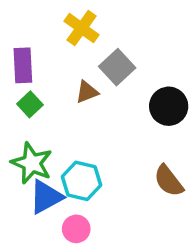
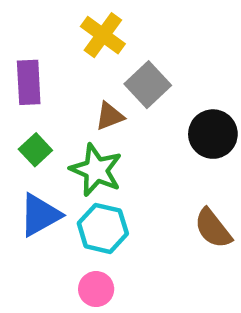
green square: (30, 104) -> (35, 150), moved
green star: (32, 163) -> (96, 170), moved
blue triangle: (46, 197) -> (40, 215), moved

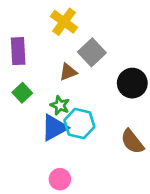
green star: (96, 170) -> (60, 105), size x0.6
blue triangle: (40, 215) -> (54, 128), moved
cyan hexagon: (103, 228) -> (79, 123), moved

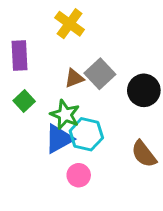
gray square: (92, 52) -> (100, 74), moved
green star: (60, 105) -> (65, 115), size x1.4
pink circle: (60, 179) -> (79, 175), moved

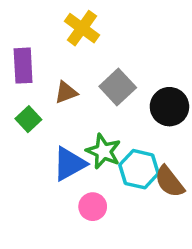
brown triangle: (74, 78) -> (66, 92), moved
green star: (65, 115) -> (103, 151), moved
cyan hexagon: (86, 134) -> (139, 169), moved

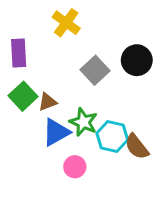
brown triangle: (66, 92) -> (47, 102), moved
black circle: (169, 107) -> (137, 60), moved
green square: (28, 119) -> (23, 96), size x1.4

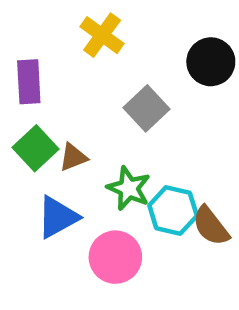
black circle: (137, 60) -> (211, 62), moved
blue triangle: (56, 132) -> (58, 217), moved
pink circle: (75, 167) -> (115, 257), size x1.5

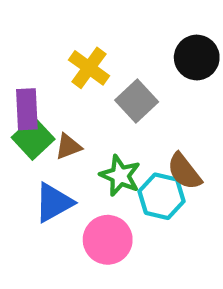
yellow cross: (102, 35) -> (89, 68), moved
purple rectangle: (29, 82) -> (27, 109), moved
brown semicircle: (211, 226) -> (184, 171), moved

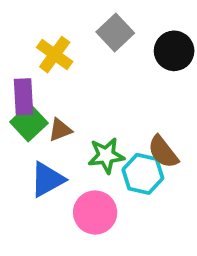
yellow cross: (89, 68) -> (55, 55), moved
gray square: (137, 101) -> (115, 32), moved
green star: (120, 176) -> (106, 156), turned -30

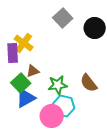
yellow cross: (55, 55) -> (24, 43), moved
green square: (29, 122) -> (21, 83), moved
cyan hexagon: (143, 174) -> (64, 106), moved

